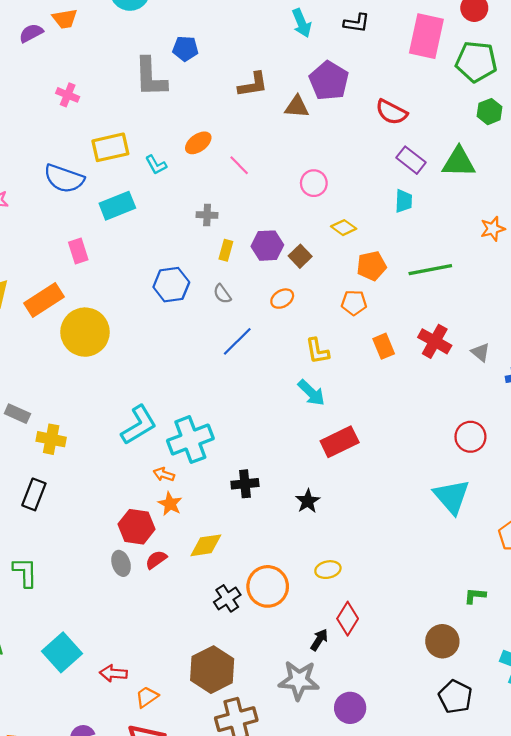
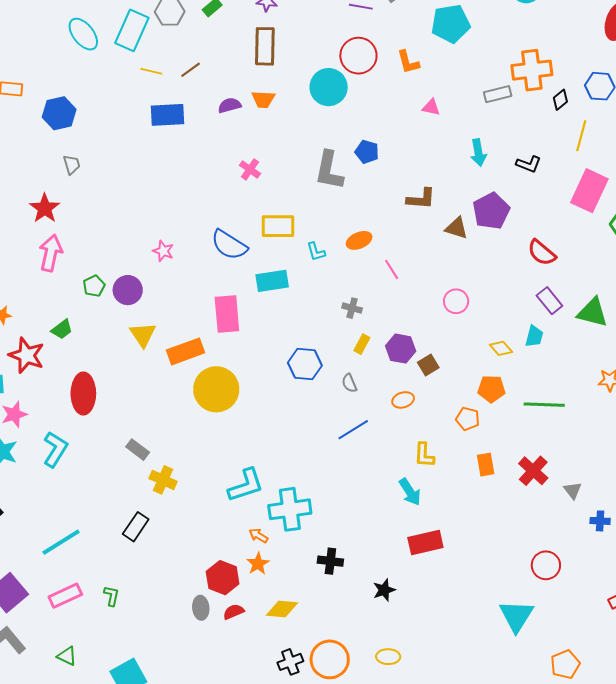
yellow diamond: (344, 228) -> (501, 348), moved
pink rectangle: (78, 251) -> (227, 314), size x1.6
green L-shape: (25, 572) -> (111, 596), size x0.7

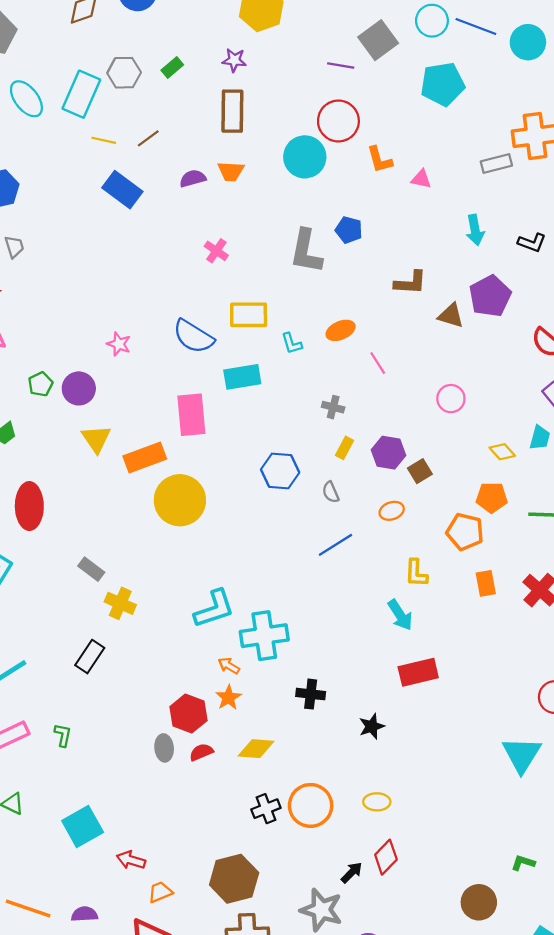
orange L-shape: (408, 62) -> (380, 160), moved
blue rectangle: (167, 115) -> (122, 190), turned 40
orange pentagon: (468, 419) -> (465, 532), size x1.4

